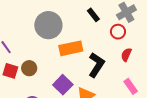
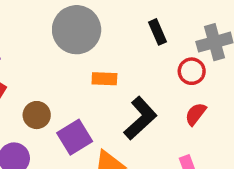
orange rectangle: (71, 48) -> (104, 79), size x0.6
brown circle: (29, 68) -> (37, 115), moved

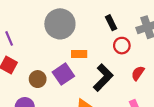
red circle: (192, 71) -> (122, 46), moved
purple square: (75, 137) -> (63, 74), moved

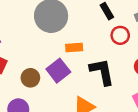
black L-shape: (103, 78) -> (102, 72), turned -52

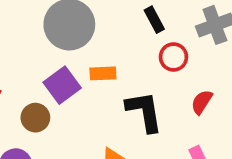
purple square: (58, 71) -> (62, 85), moved

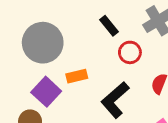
black L-shape: (144, 111) -> (115, 100), turned -111

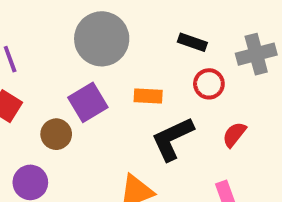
black rectangle: (109, 26) -> (192, 42), turned -48
orange rectangle: (77, 76) -> (148, 96), moved

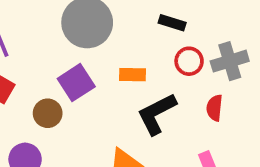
gray cross: (256, 54) -> (230, 61), moved
red semicircle: (234, 135) -> (214, 108), turned -30

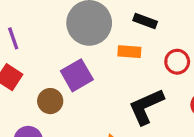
black rectangle: (172, 23) -> (145, 21), moved
orange rectangle: (132, 75) -> (129, 52), moved

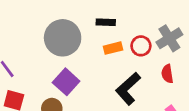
orange rectangle: (129, 52) -> (113, 48), moved

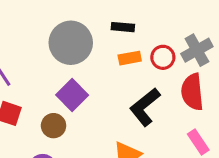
red semicircle: (167, 74) -> (192, 92), size x1.6

